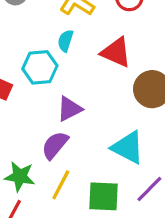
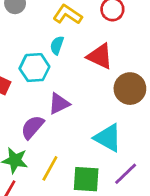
purple semicircle: (55, 145) -> (32, 127), moved

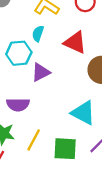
purple triangle: (59, 104) -> (41, 72), moved
purple semicircle: (32, 127) -> (18, 105), turned -130

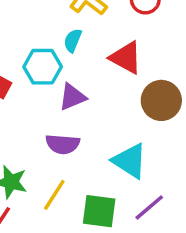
purple semicircle: (18, 105) -> (63, 144), moved

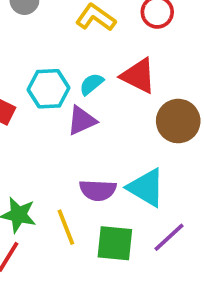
cyan semicircle: (73, 40) -> (91, 84), moved, turned 30
purple semicircle: (63, 144) -> (98, 190), moved
yellow line: (54, 195) -> (66, 227), turned -52

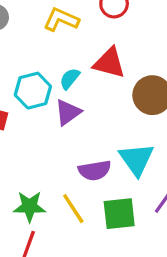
cyan triangle: (146, 188) -> (136, 159), turned 36

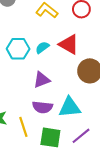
purple triangle: (68, 112) -> (42, 80), moved
cyan triangle: (136, 159) -> (70, 107), turned 45

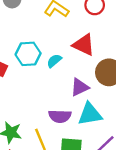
cyan semicircle: (42, 47) -> (54, 61), moved
purple triangle: (42, 80) -> (80, 87), moved

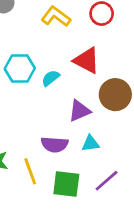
cyan triangle: (90, 114) -> (90, 143), size x0.6

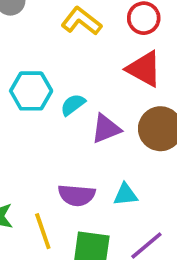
red triangle: (87, 60) -> (144, 69), moved
purple triangle: (79, 111) -> (106, 129), moved

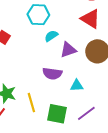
cyan hexagon: (31, 91) -> (38, 15), moved
purple semicircle: (77, 195) -> (52, 74), moved

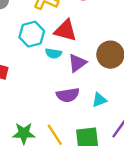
red triangle: (90, 19) -> (65, 30), moved
cyan semicircle: (51, 36) -> (53, 53), turned -120

